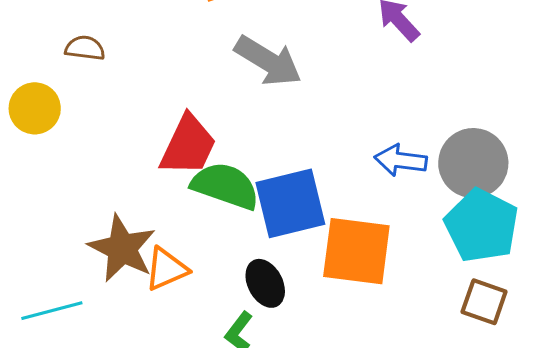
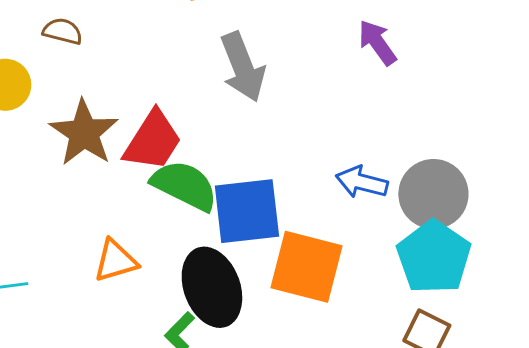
gray arrow: (268, 61) -> (243, 67), turned 30
brown star: (122, 248) -> (84, 133), moved
black ellipse: (265, 283) -> (212, 287), size x1.6

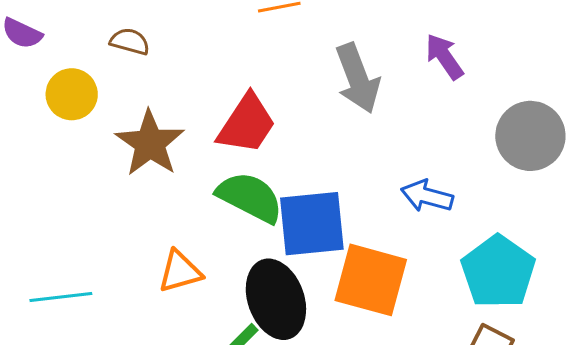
gray arrow: (243, 67) -> (358, 78), moved
red trapezoid: (153, 141) -> (247, 124), moved
gray circle: (433, 194) -> (530, 136), moved

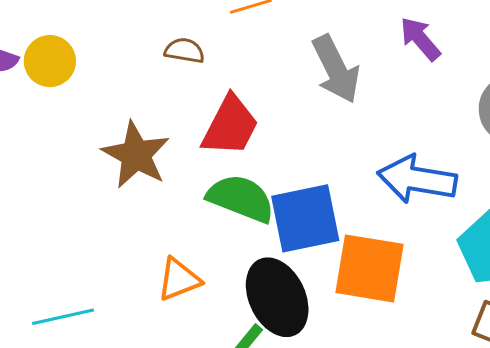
brown semicircle: (130, 41) -> (184, 51), moved
yellow circle: (72, 94) -> (50, 61), moved
blue arrow: (427, 196) -> (417, 179), size x1.5

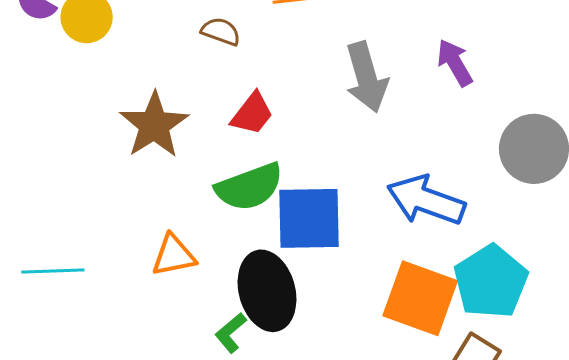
red trapezoid: (230, 126) -> (252, 114), size x0.7
green semicircle: (241, 198) -> (249, 187), turned 128
orange square: (370, 268) -> (420, 298), moved

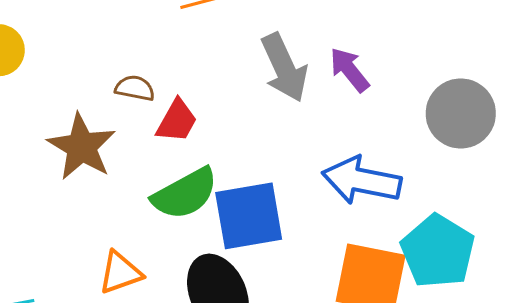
brown semicircle: (221, 31) -> (135, 88), moved
purple arrow: (455, 63) -> (349, 70), moved

